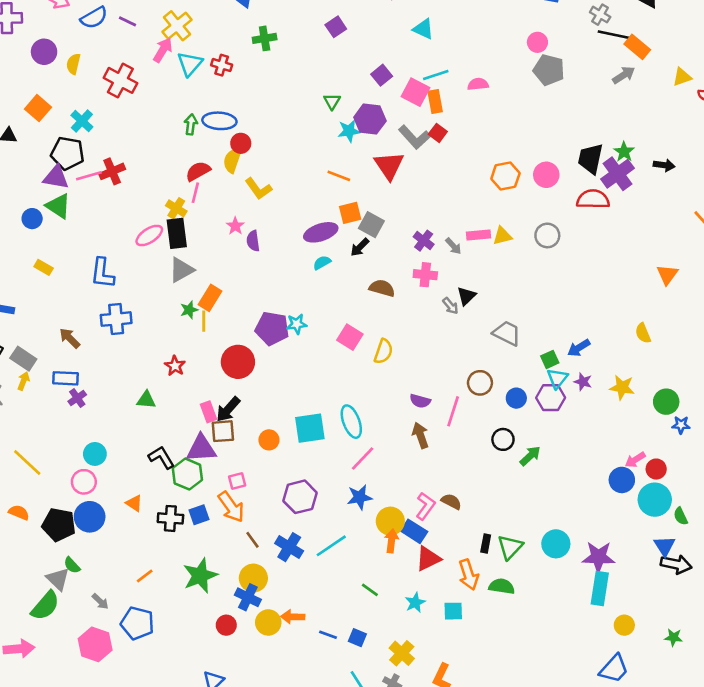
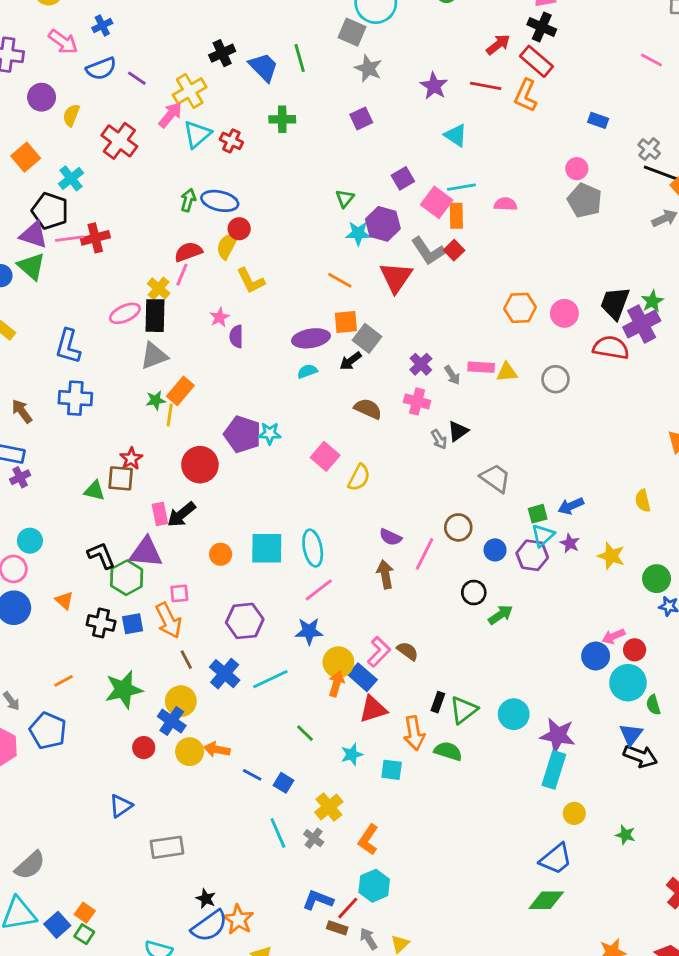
brown square: (223, 431) -> (121, 478), moved

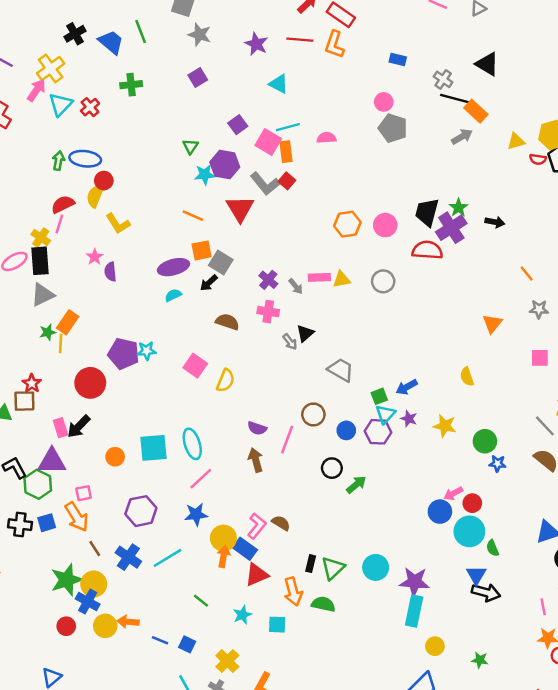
red cross: (231, 141) -> (90, 107), turned 30
green star: (124, 690) -> (67, 580), moved

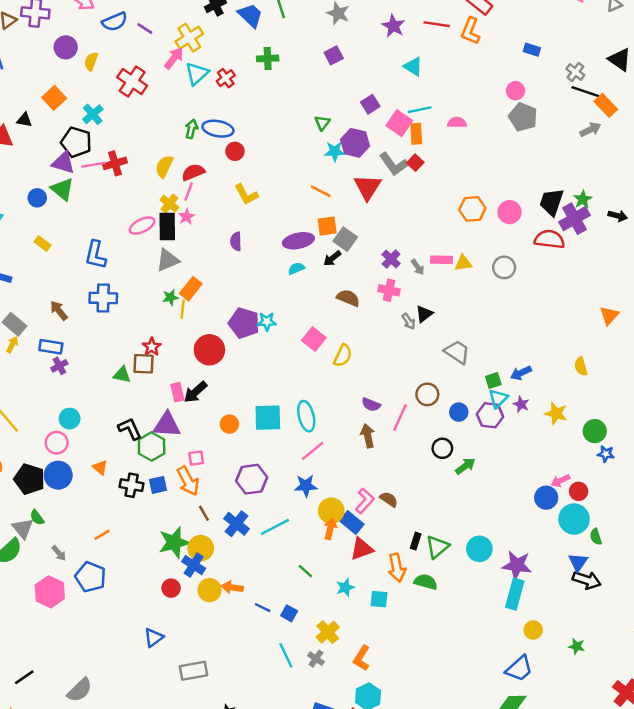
yellow semicircle: (95, 196) -> (164, 166), moved
pink star: (95, 257) -> (186, 217), moved

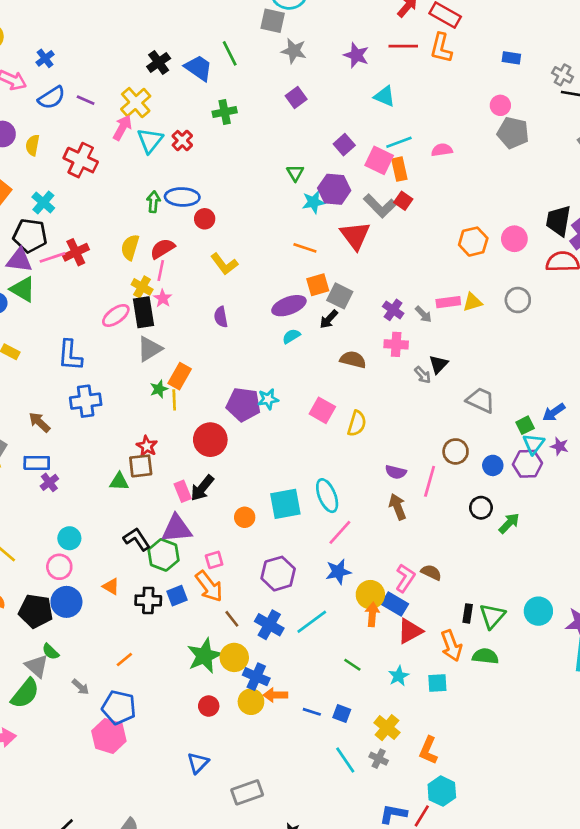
blue cross: (194, 565) -> (256, 677), moved
pink hexagon: (50, 592) -> (109, 736), moved

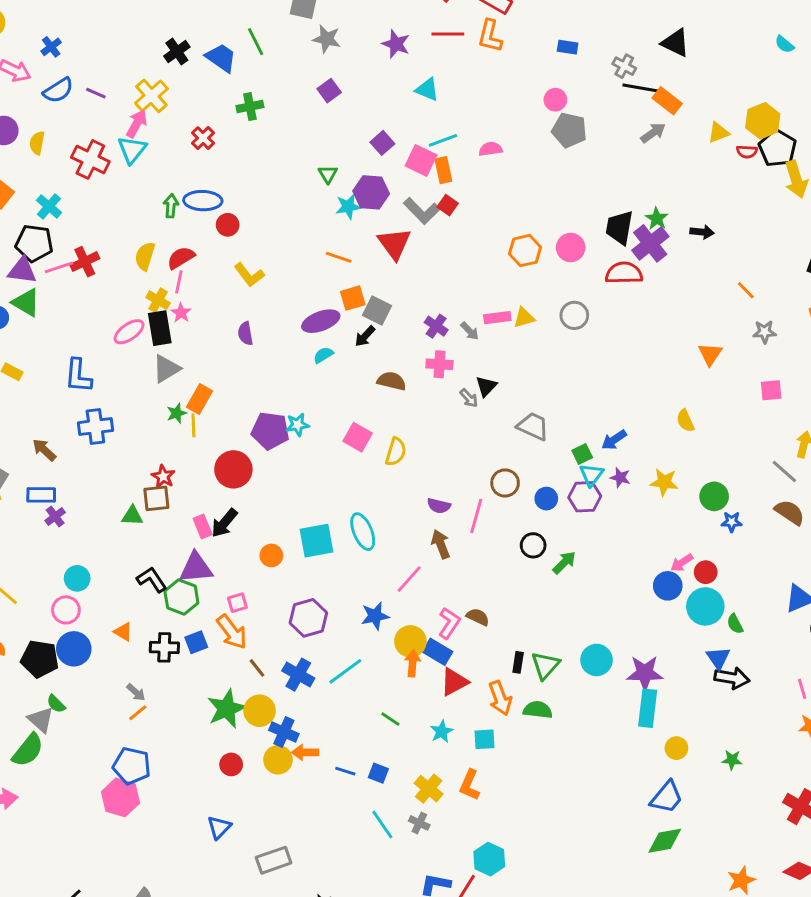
cyan triangle: (150, 140) -> (132, 150), moved
pink line: (340, 532) -> (409, 579), moved
gray arrow: (81, 687) -> (136, 692), moved
orange L-shape: (428, 750) -> (470, 785), moved

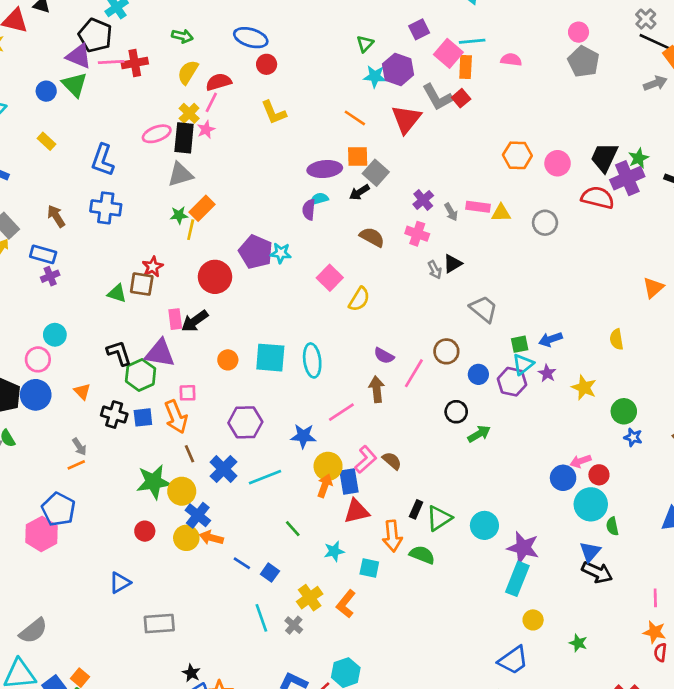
green arrow: (171, 206) -> (182, 36), moved, turned 84
purple semicircle: (245, 334) -> (309, 210), moved
blue rectangle: (437, 652) -> (349, 482), turned 35

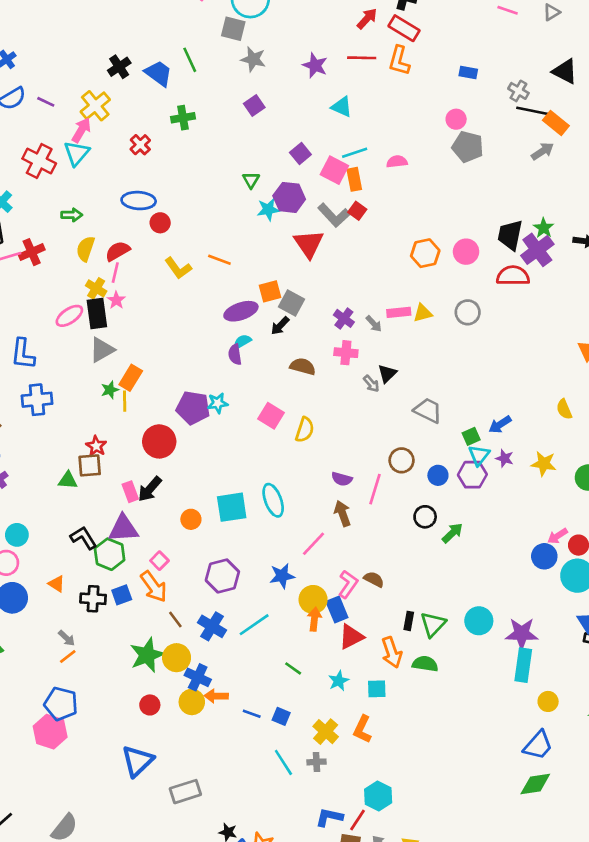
orange line: (355, 118) -> (219, 260), moved
pink square: (188, 393) -> (159, 561), turned -30
blue triangle: (120, 583) -> (138, 761), size x1.5
gray cross: (294, 625) -> (316, 762), turned -30

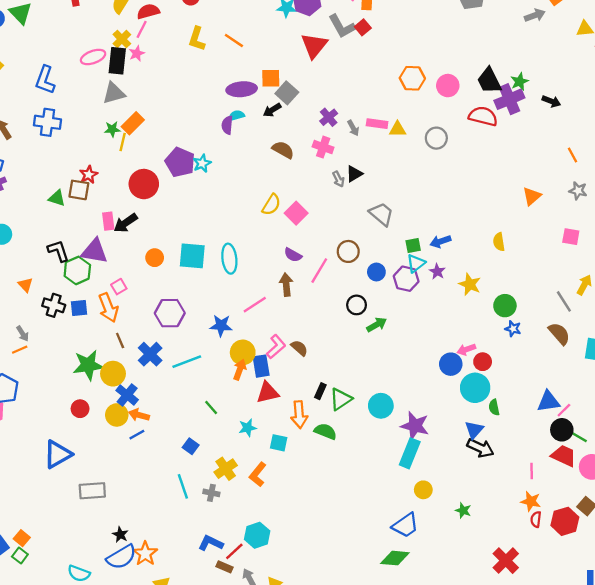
black trapezoid: (510, 235) -> (489, 81), turned -52
yellow L-shape: (178, 268) -> (197, 39), turned 40
cyan star: (218, 403) -> (202, 163), turned -30
pink square: (271, 416) -> (296, 213), moved
blue line: (252, 714) -> (137, 435), moved, turned -63

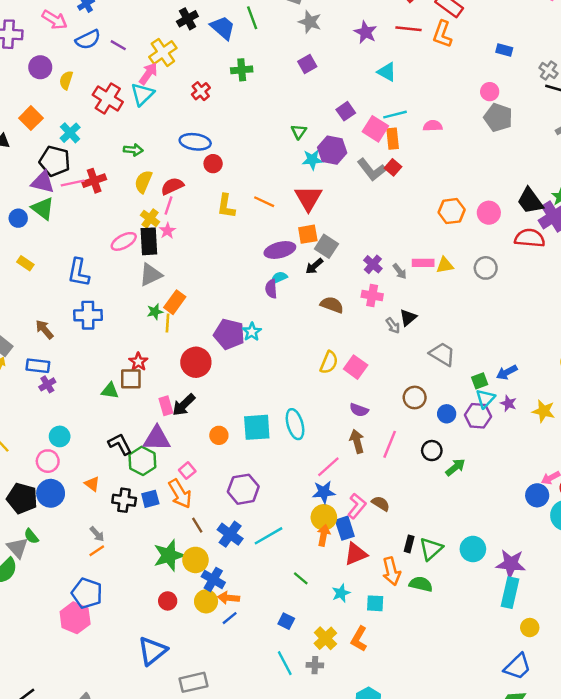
red triangle: (314, 46) -> (308, 198), moved
pink line: (319, 271) -> (390, 444), moved
blue star: (221, 326) -> (324, 492), moved

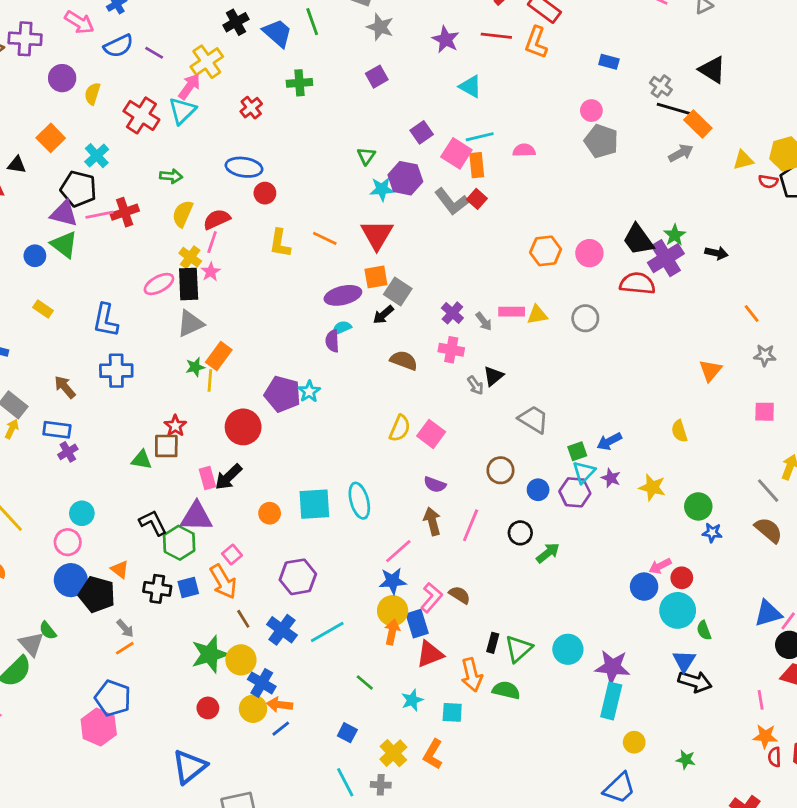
black pentagon: (22, 498) -> (97, 594), moved

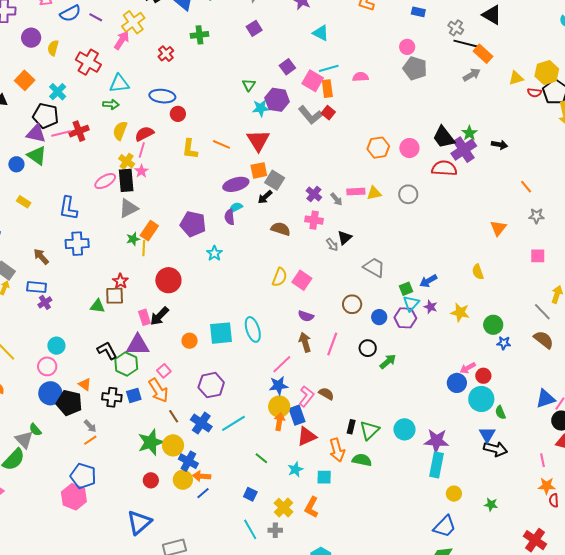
cyan triangle: (182, 111) -> (119, 84), moved, turned 40
purple pentagon: (283, 394) -> (193, 224), moved

